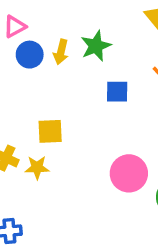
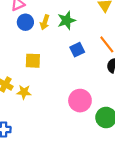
blue square: (117, 92) -> (77, 50), turned -32
yellow square: (50, 131) -> (33, 61), moved

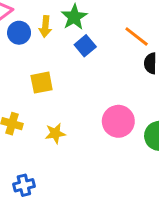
blue square: (77, 50) -> (85, 46), moved
yellow star: (24, 92) -> (55, 133), moved

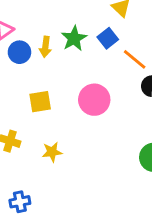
blue square: (85, 46) -> (108, 38), moved
pink circle: (118, 121) -> (94, 100), moved

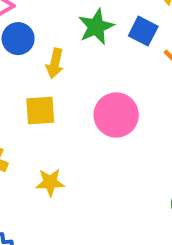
blue square: (108, 38) -> (143, 31), turned -30
yellow arrow: (45, 47) -> (55, 63), moved

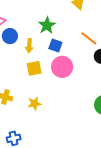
blue square: (143, 31) -> (55, 46), moved
yellow square: (40, 111) -> (34, 68), moved

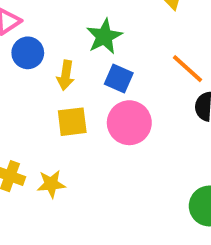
yellow star: (34, 104) -> (51, 184), moved

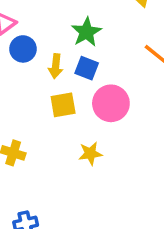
blue square: (119, 78) -> (87, 68), moved
yellow star: (51, 184) -> (90, 153), moved

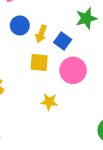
green star: (86, 32) -> (86, 18), moved
blue circle: (23, 49) -> (20, 25), moved

